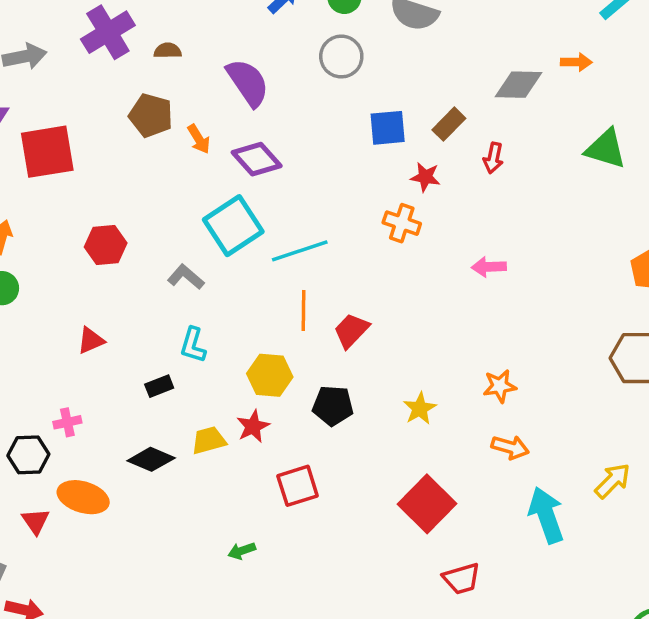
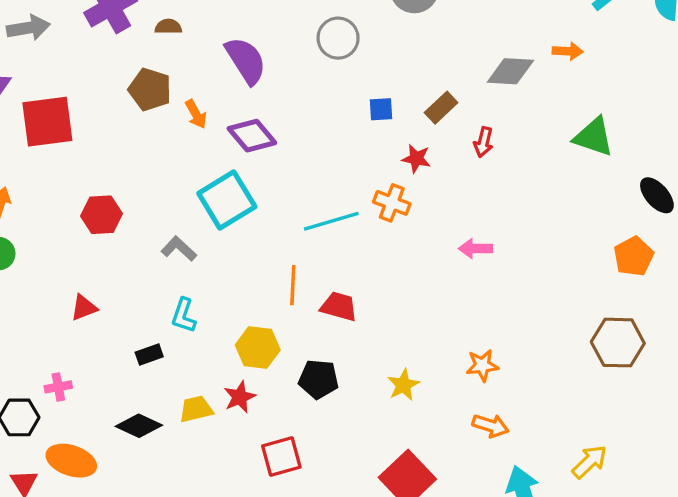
blue square: (388, 128) -> (381, 109), size x0.7
cyan line: (300, 251) -> (331, 221), moved
red trapezoid: (351, 331) -> (339, 306), turned 60

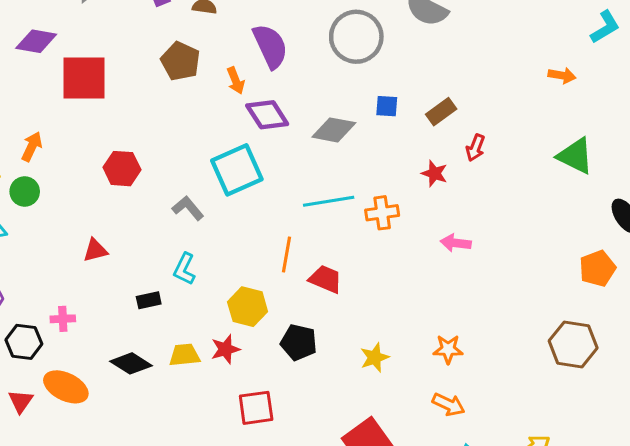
gray circle: (338, 38) -> (356, 37), size x1.4
gray diamond: (510, 71) -> (334, 130), moved
orange arrow: (196, 114) -> (236, 81), moved
red star: (416, 159) -> (434, 173), moved
orange cross: (392, 203) -> (382, 213), moved, turned -36

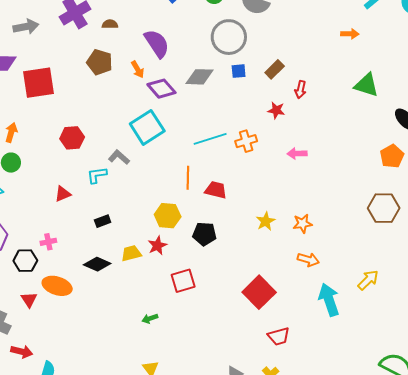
gray circle: (356, 37) -> (229, 37), moved
gray diamond: (334, 130) -> (200, 77), moved
cyan L-shape: (184, 269) -> (97, 175), moved, turned 65
yellow star: (375, 357) -> (266, 221), moved

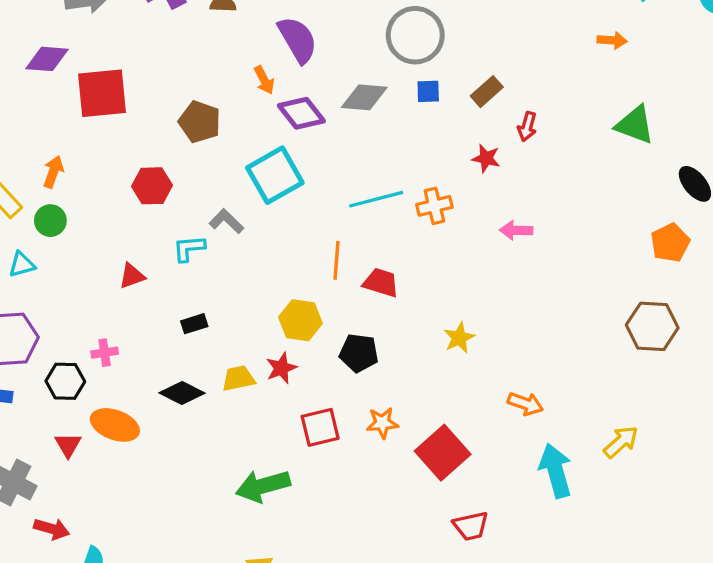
brown pentagon: (100, 62) -> (200, 122), moved
orange star: (303, 224) -> (382, 423), moved
green arrow: (150, 318) -> (263, 486), size x2.0

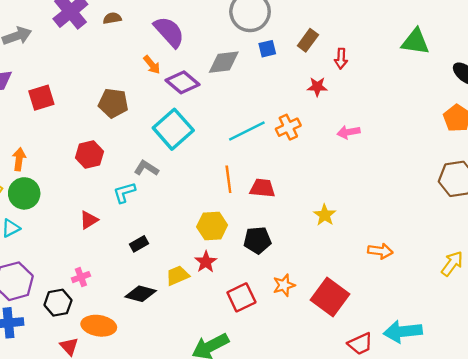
red square: (102, 93) -> (41, 98), size x0.7
green circle: (50, 221) -> (24, 193), size x1.4
cyan arrow: (556, 471) -> (403, 332), moved, turned -69

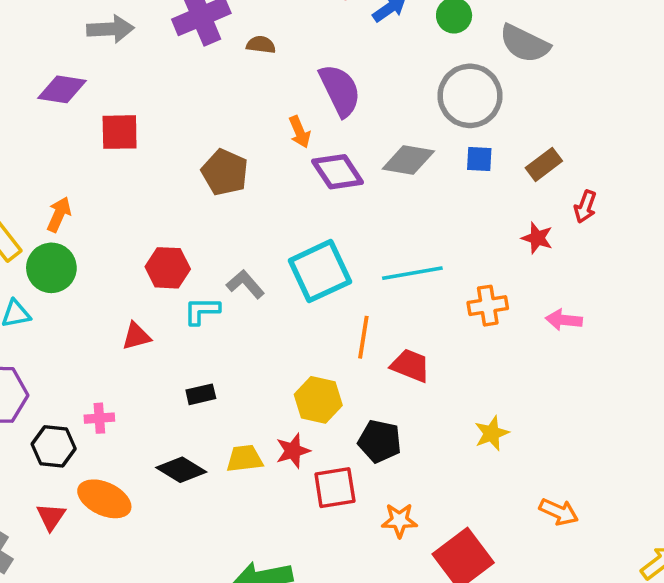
orange cross: (288, 127) -> (488, 306), moved
cyan square: (173, 129) -> (320, 271), moved
red hexagon: (89, 155) -> (168, 268), moved
red square: (241, 297) -> (335, 488), moved

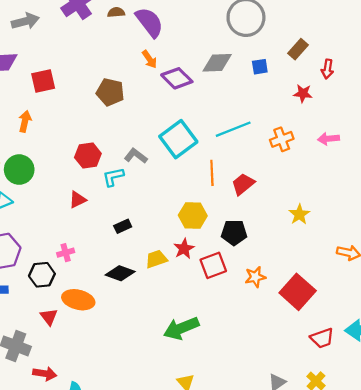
purple semicircle: (340, 90) -> (149, 22), moved
blue square: (479, 159) -> (260, 67), moved
orange arrow: (59, 214) -> (25, 121), moved
red trapezoid: (410, 366) -> (243, 184), turned -50

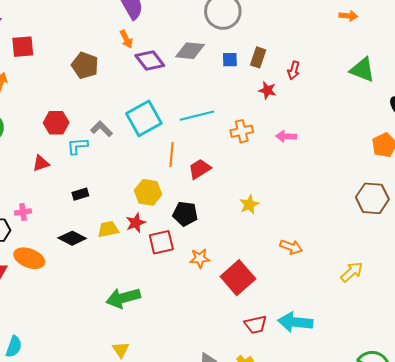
brown rectangle: (298, 49) -> (258, 57), moved, turned -30

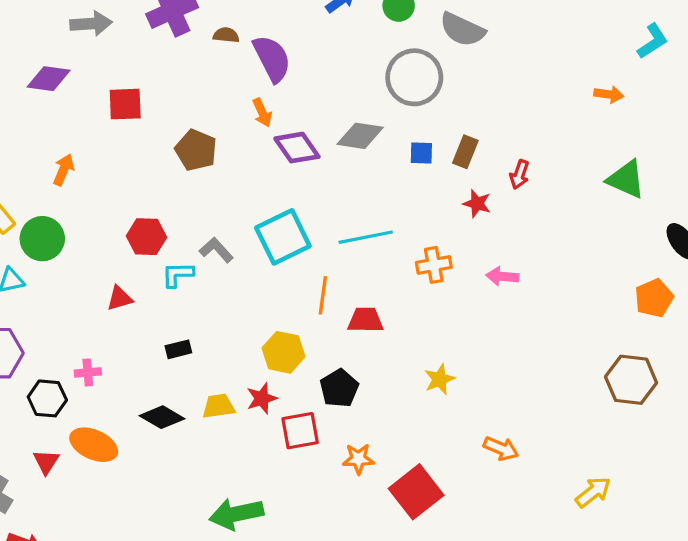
red square: (23, 47) -> (125, 104), moved
red trapezoid: (200, 169) -> (365, 320), turned 30
black pentagon: (185, 214) -> (339, 388), turned 30

